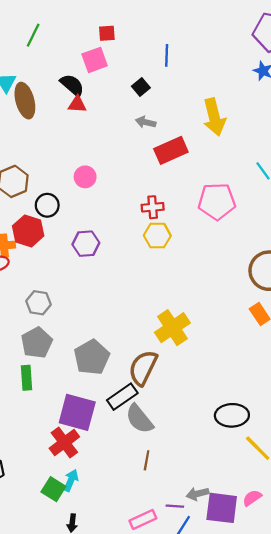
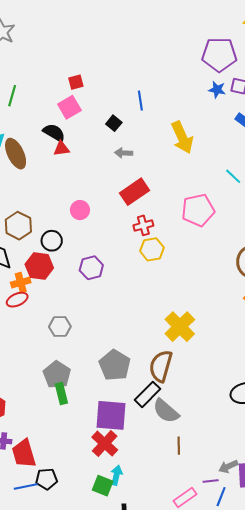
blue line: (167, 55) -> (140, 101), moved
red rectangle: (171, 150) -> (135, 192), moved
gray pentagon: (37, 343) -> (57, 375), moved

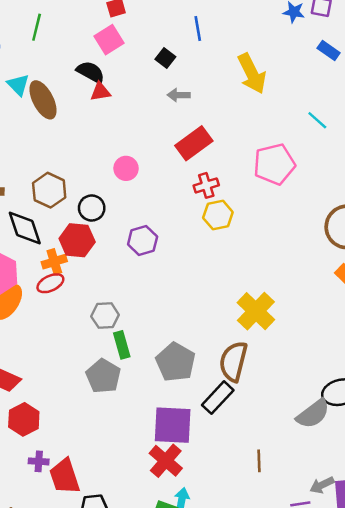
green rectangle: (61, 394) -> (122, 345), moved
gray semicircle: (166, 411) -> (313, 414), moved, turned -76

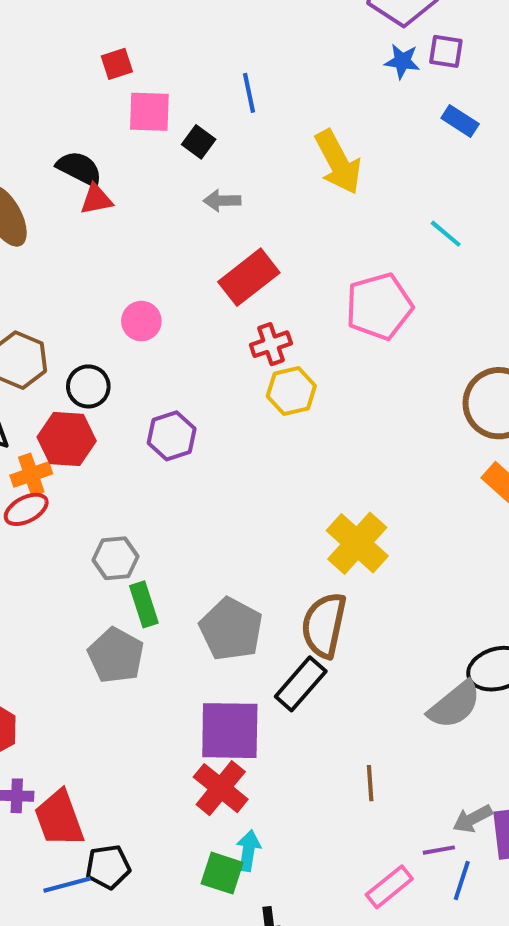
pink square: (109, 40) -> (149, 112), moved, turned 36

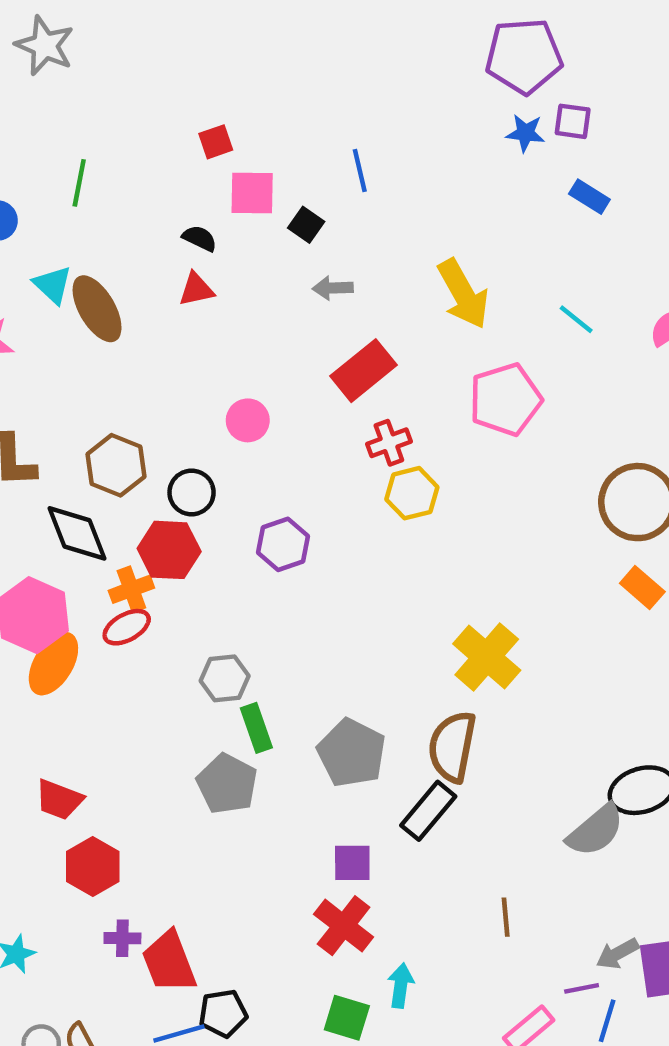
yellow arrow: (338, 162) -> (463, 294), moved
black semicircle: (79, 168) -> (200, 238), moved, size x0.7
purple square: (230, 731) -> (352, 863), size x0.6
cyan arrow: (248, 851) -> (401, 986), moved

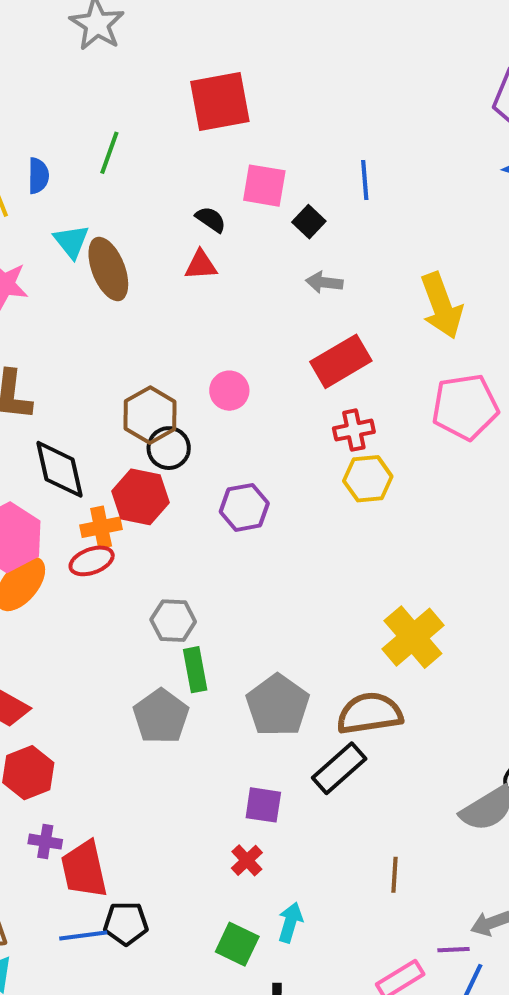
red square: (216, 142) -> (220, 101), moved, size x2.0
brown hexagon: (116, 465) -> (150, 415), moved
brown semicircle: (452, 747) -> (370, 713), turned 62
red cross: (344, 926) -> (247, 860), size x0.6

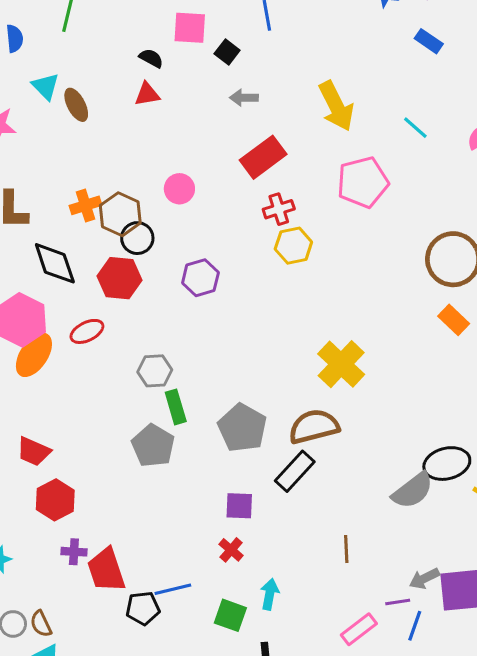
brown ellipse: (108, 269) -> (76, 105), size x0.7
orange cross: (101, 527) -> (85, 205), moved
blue line: (83, 935) -> (173, 589), moved

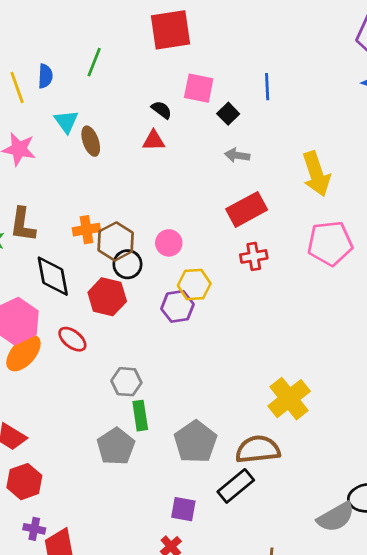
pink circle: (179, 189) -> (169, 243), moved
yellow hexagon: (293, 246) -> (194, 285), moved
red ellipse: (87, 331) -> (72, 339), turned 56

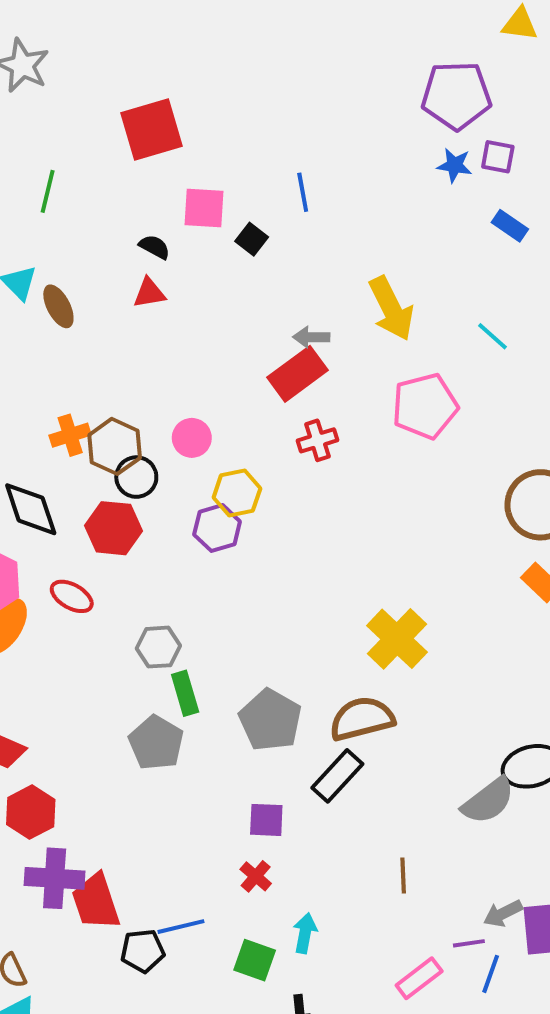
gray arrow: (237, 155) -> (311, 337), moved
purple cross: (34, 529) -> (55, 878), size x1.8

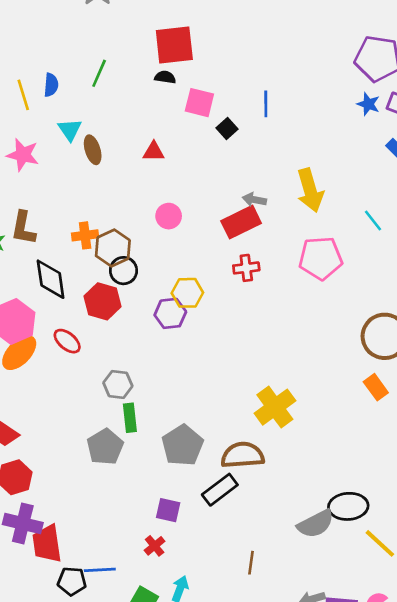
black semicircle: (155, 247) -> (165, 77), moved, turned -30
pink circle: (192, 438) -> (169, 216), moved

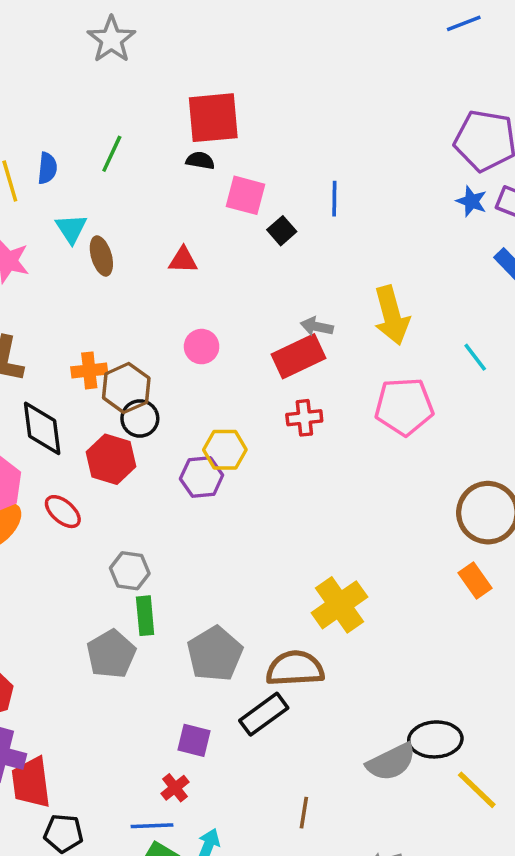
blue line: (100, 570) -> (152, 826), moved

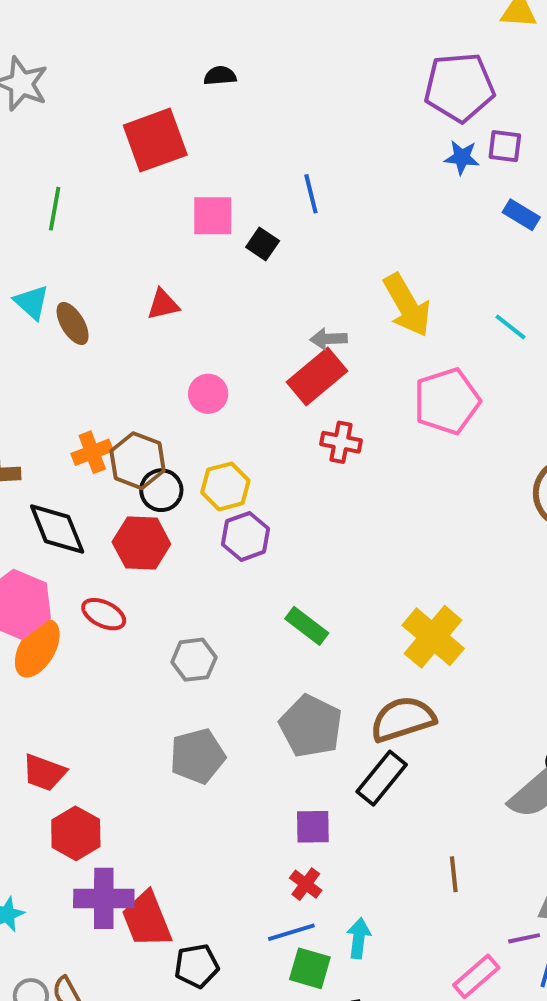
black semicircle: (200, 161) -> (220, 76), moved
red cross: (304, 418) -> (341, 442), turned 32
yellow hexagon: (225, 450) -> (225, 486), moved
green rectangle: (145, 616) -> (307, 626), moved, turned -33
gray pentagon: (111, 654) -> (197, 756), turned 30

